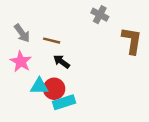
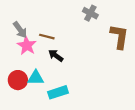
pink star: (21, 62) -> (27, 45), moved
red circle: (54, 89) -> (18, 80), moved

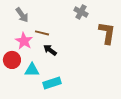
gray arrow: (20, 30) -> (22, 15), moved
red circle: (18, 80) -> (12, 60), moved

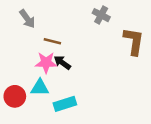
pink star: (24, 41) -> (46, 63), moved, turned -30
red circle: (12, 60) -> (15, 96), moved

